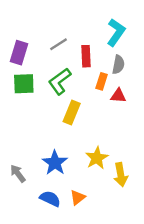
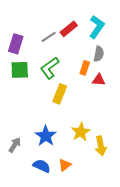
red rectangle: (86, 56) -> (69, 29), moved, turned 54
gray arrow: (18, 173) -> (15, 145), turned 70

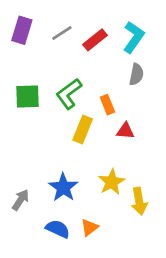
gray line: (49, 37) -> (62, 33), moved
purple rectangle: (16, 44) -> (22, 30), moved
orange rectangle: (85, 68) -> (107, 105), moved, turned -40
red triangle: (99, 80) -> (125, 131), moved

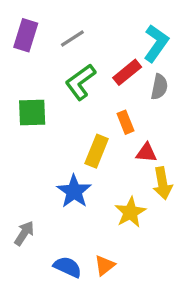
red rectangle: (95, 40) -> (127, 72), moved
green L-shape: (69, 94) -> (80, 82), moved
blue star: (63, 187) -> (74, 191), moved
yellow arrow: (139, 201) -> (163, 183), moved

